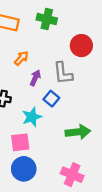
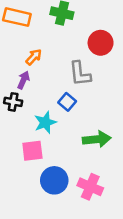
purple arrow: (35, 78) -> (23, 80), moved
blue circle: (24, 169) -> (54, 180), moved

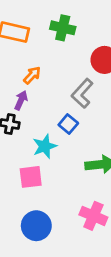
gray L-shape: (80, 74) -> (82, 93), turned 48
blue circle: (54, 180) -> (36, 226), moved

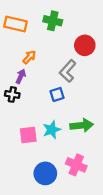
blue square: (68, 124) -> (57, 94), turned 32
cyan star: (45, 146) -> (52, 130), moved
blue circle: (36, 226) -> (45, 173), moved

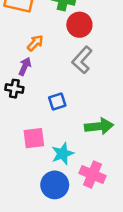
red circle: (85, 45) -> (79, 25), moved
blue square: (57, 94) -> (57, 102), moved
cyan star: (52, 130) -> (63, 154), moved

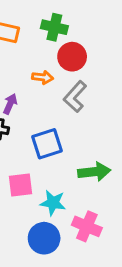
orange arrow: (35, 43) -> (43, 77), moved, turned 54
blue square: (57, 102) -> (47, 144), size x1.5
cyan star: (63, 154) -> (53, 203), turned 30

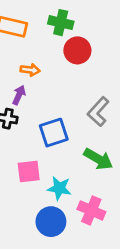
orange arrow: (43, 77) -> (30, 70), moved
gray L-shape: (75, 97) -> (98, 112), moved
green arrow: (94, 172) -> (98, 159), turned 36

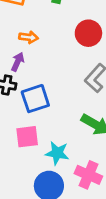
red circle: (77, 50) -> (88, 33), moved
blue square: (54, 133) -> (35, 99), moved

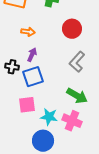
purple arrow: (18, 62) -> (32, 55), moved
pink cross: (88, 175) -> (72, 121), moved

